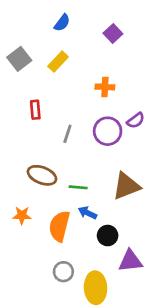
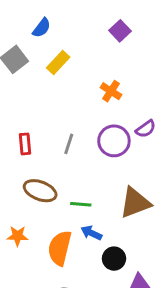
blue semicircle: (62, 23) -> (42, 28), moved
orange cross: (105, 87) -> (111, 91), turned 30
red rectangle: (35, 110) -> (25, 144), moved

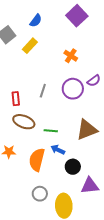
blue semicircle: (42, 28) -> (36, 21), moved
purple square: (120, 31) -> (77, 16), size x1.5
yellow rectangle: (58, 62) -> (30, 46), moved
red rectangle: (25, 144) -> (16, 99), moved

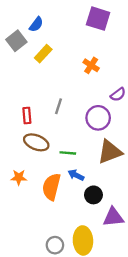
purple square: (77, 16) -> (98, 19), turned -30
blue semicircle: (36, 21) -> (36, 24), moved
purple circle: (73, 89) -> (98, 118), moved
gray circle: (40, 194) -> (55, 245), moved

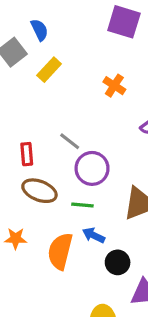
blue semicircle: (36, 24) -> (39, 30), turned -63
gray line: (58, 106) -> (70, 141), turned -70
purple circle: (98, 118) -> (92, 168), moved

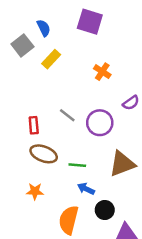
purple square: (124, 22) -> (90, 22), moved
purple circle: (92, 168) -> (100, 123), moved
orange star: (16, 238) -> (35, 191), moved
orange semicircle: (60, 251) -> (69, 220), moved

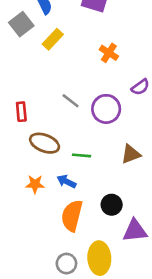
red rectangle: (34, 125) -> (21, 112), moved
brown triangle: (122, 164) -> (131, 154), size x0.7
blue arrow: (86, 189) -> (66, 181), moved

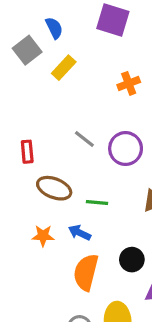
orange cross: (109, 53) -> (129, 83), turned 36

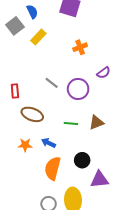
green line: (97, 202) -> (71, 124), moved

